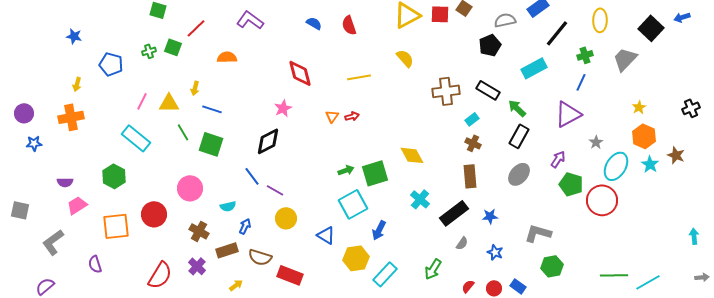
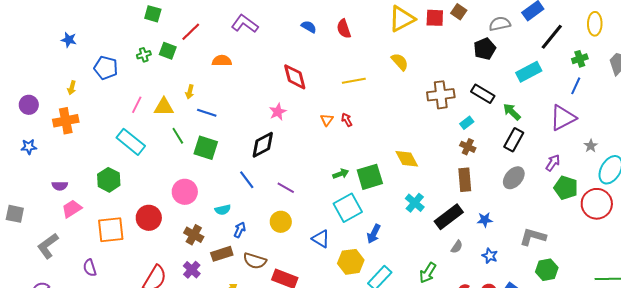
purple circle: (24, 113) -> (29, 105), moved
red arrow: (352, 116) -> (347, 120), turned -104
purple line: (275, 190) -> (286, 188), moved

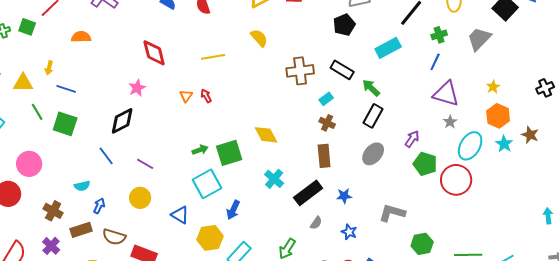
purple triangle: (563, 118) -> (446, 94), moved, turned 44
pink circle: (185, 192) -> (29, 164), moved
green hexagon: (547, 270) -> (422, 244), moved

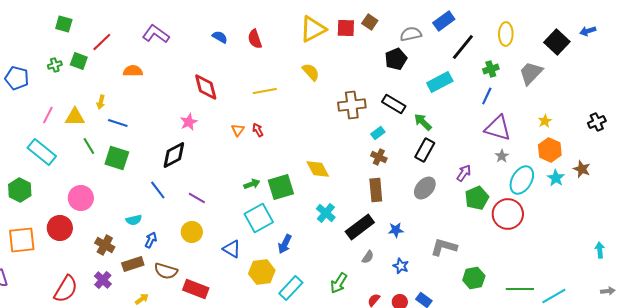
green pentagon: (425, 164) -> (477, 198), turned 30

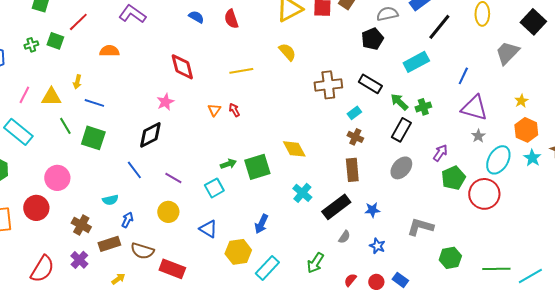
green cross: (491, 69) -> (423, 107), moved
cyan square: (259, 218) -> (214, 188), moved, size x0.7

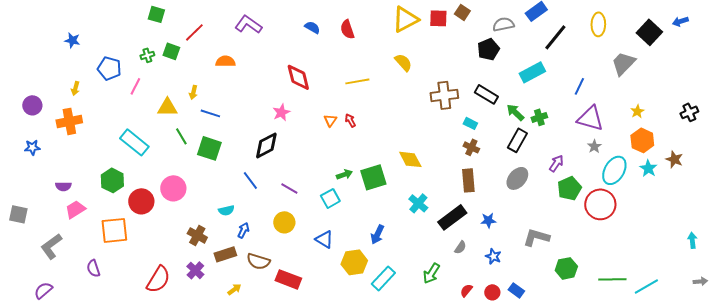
pink line: (24, 95) -> (135, 86), moved
cyan rectangle: (354, 113) -> (470, 123), turned 64
red circle: (36, 208) -> (141, 201), moved

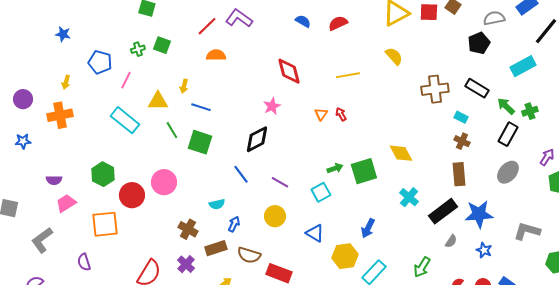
red semicircle: (347, 29) -> (338, 23), turned 84
red line: (194, 32) -> (207, 26), moved
cyan rectangle: (134, 142) -> (125, 120), moved
blue star: (488, 220) -> (479, 214), size x1.8

